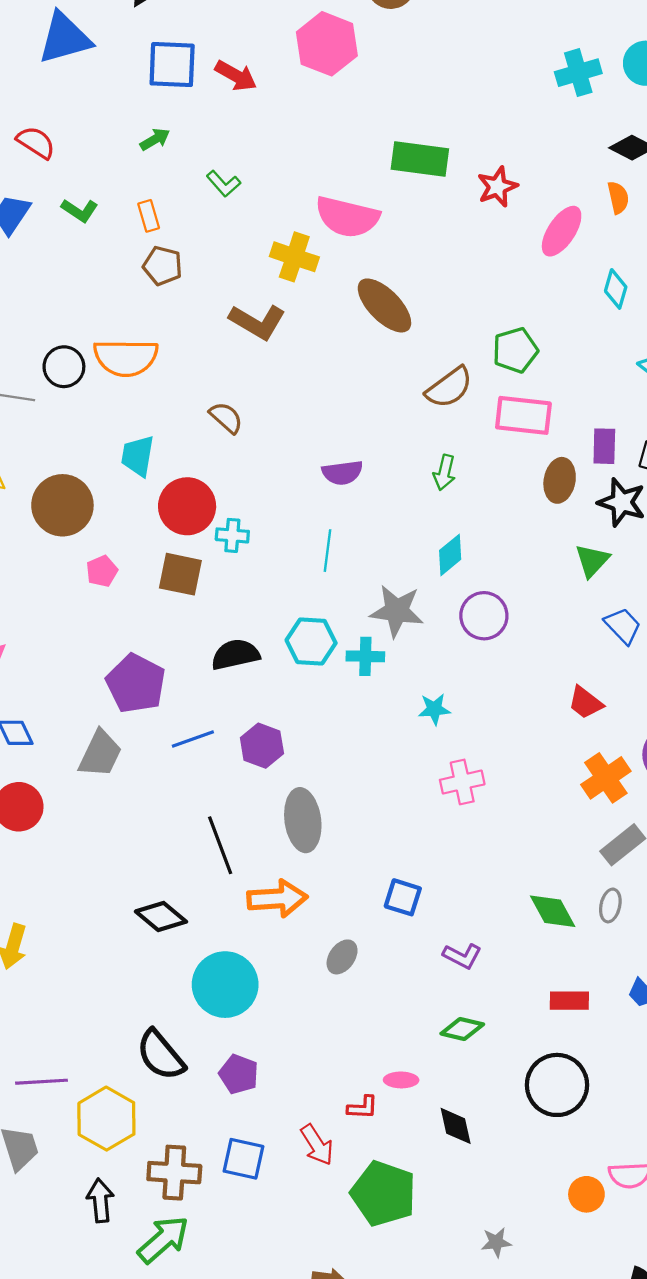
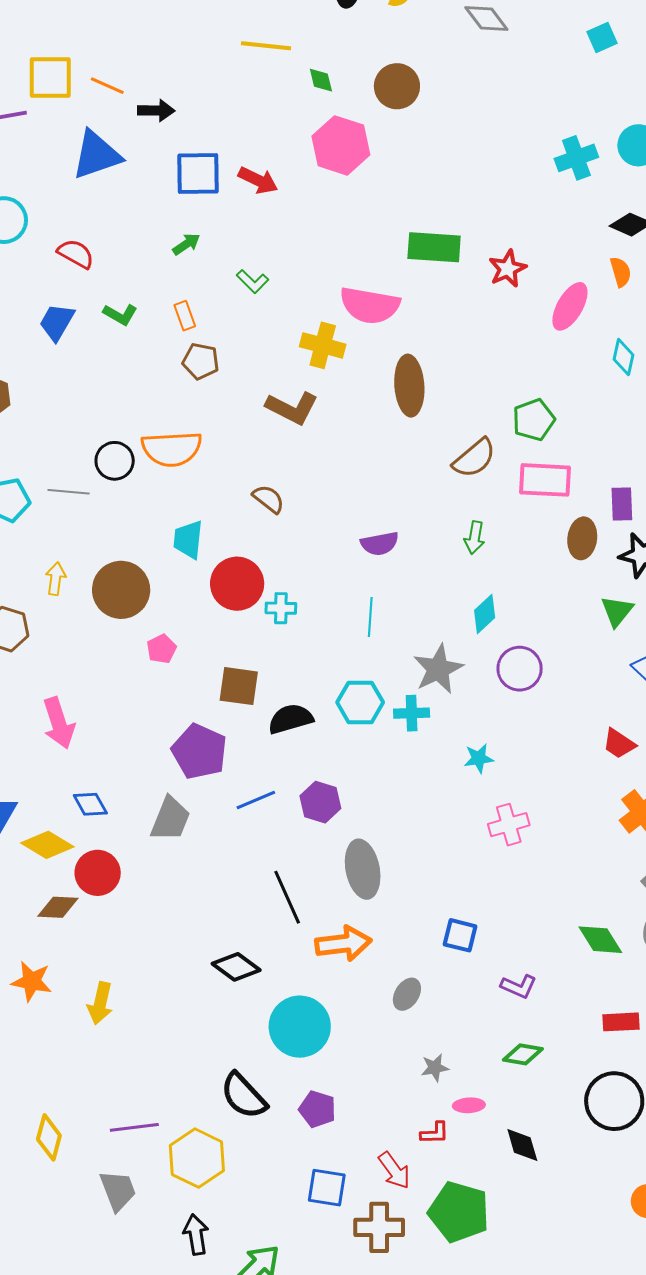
brown ellipse: (384, 305) -> (409, 386), turned 44
brown square: (180, 574) -> (239, 686), moved
gray star: (397, 611) -> (438, 669), turned -30
brown cross: (174, 1173) -> (379, 1227), moved
gray star: (496, 1242) -> (435, 1068), moved

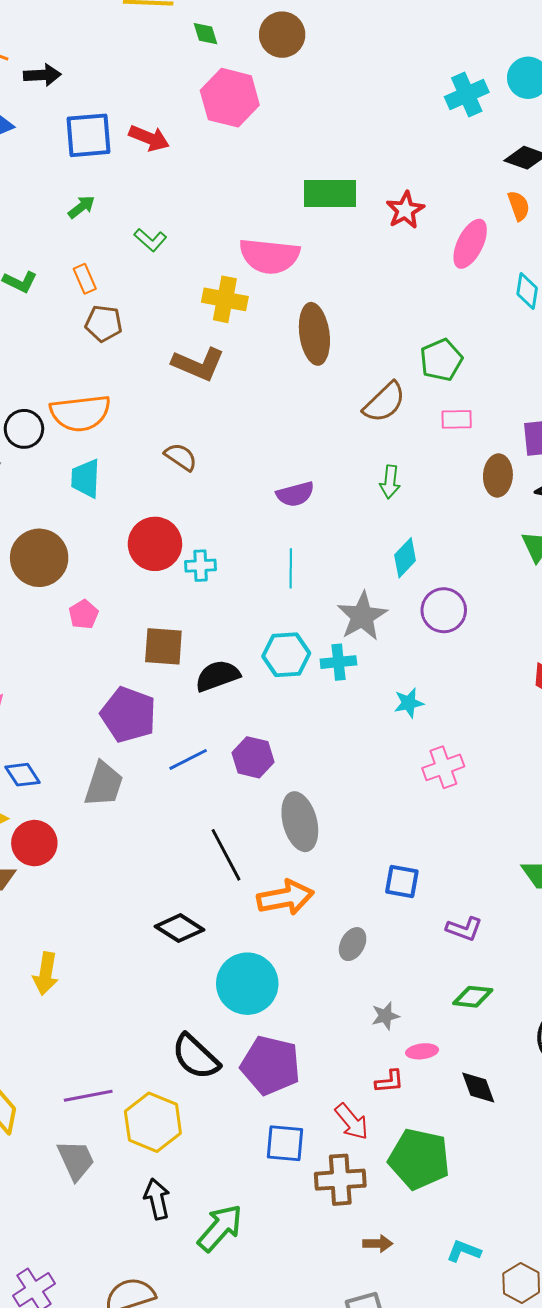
pink rectangle: (545, 480) -> (457, 419), size x0.6
cyan trapezoid: (188, 540) -> (86, 478), moved
purple pentagon: (317, 1109) -> (271, 1065), size x1.6

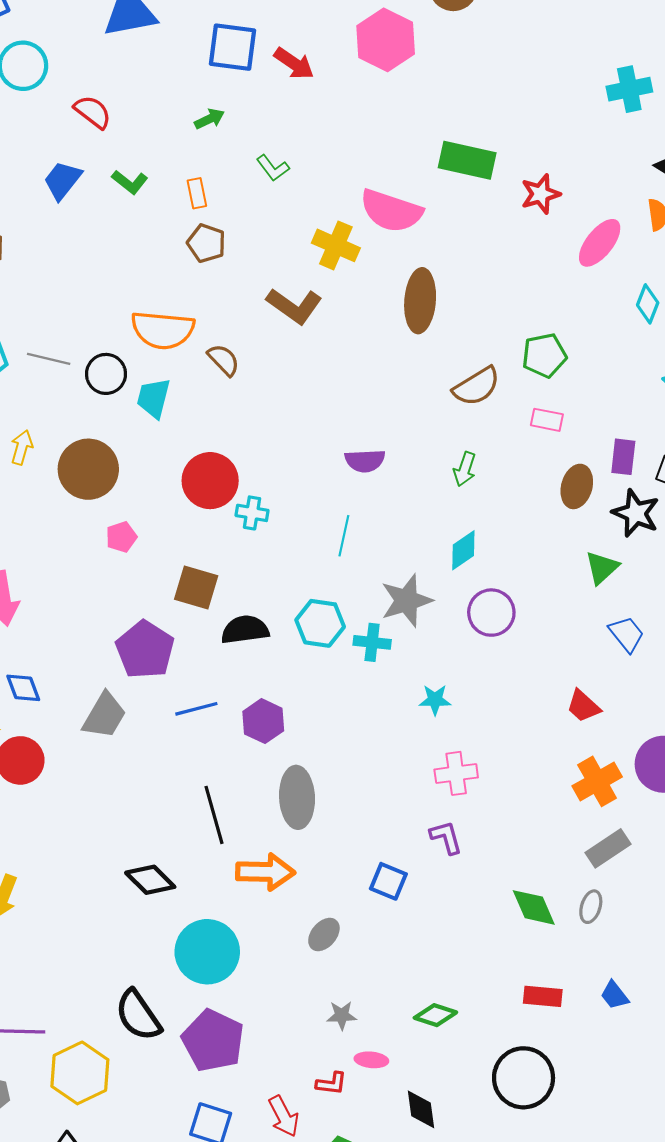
black circle: (24, 429) -> (106, 374), moved
brown semicircle: (181, 457) -> (224, 360), moved
purple L-shape: (464, 929) -> (446, 837), moved, turned -138

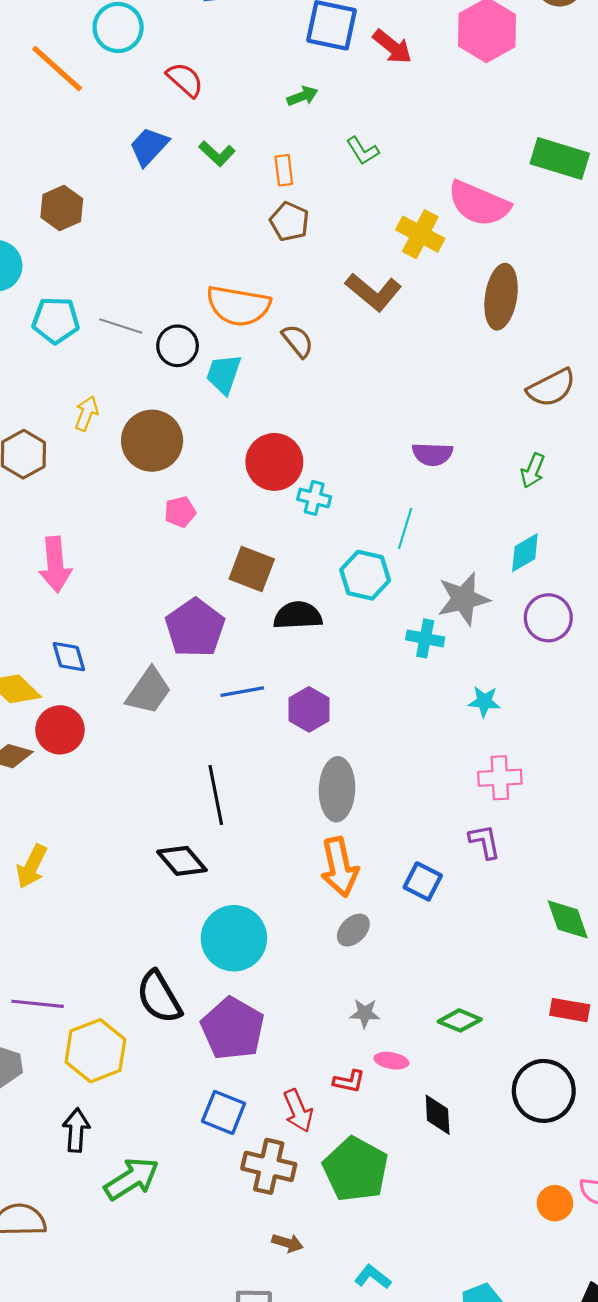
cyan hexagon: (320, 623) -> (365, 575), moved
black line: (214, 815) -> (216, 795), moved
orange arrow: (265, 872) -> (339, 867), moved, turned 72

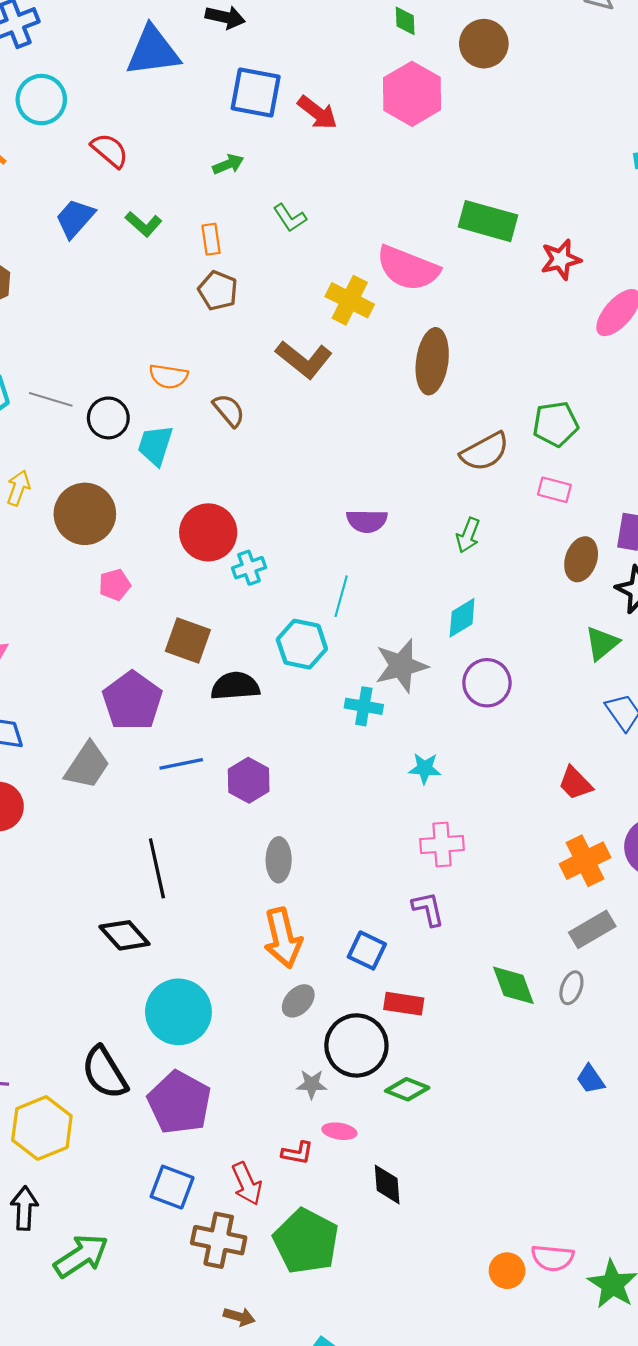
orange semicircle: (238, 306) -> (168, 376), size x0.6
cyan cross: (314, 498) -> (249, 568), turned -32
gray ellipse: (337, 789) -> (279, 860), size x0.7
red rectangle: (570, 1010) -> (404, 1004), moved
black circle: (544, 1091) -> (356, 1045), moved

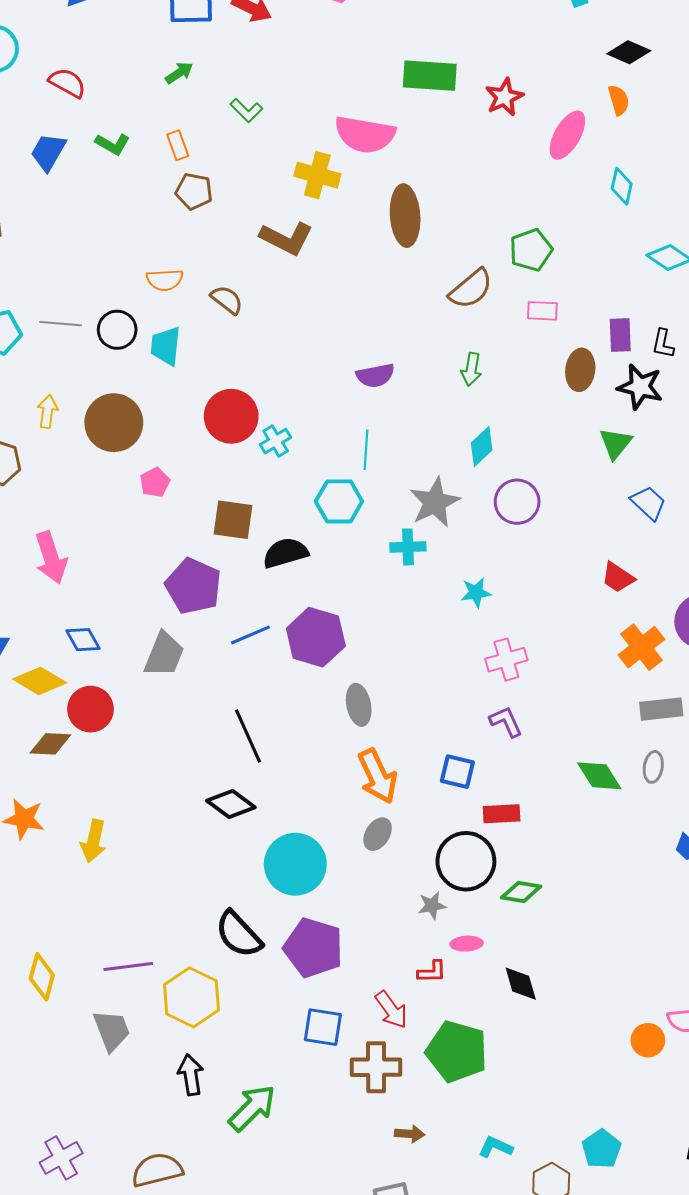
purple hexagon: (249, 780) -> (316, 637), size x1.4
gray rectangle: (592, 929) -> (661, 709), turned 36
gray ellipse: (298, 1001) -> (378, 834), moved

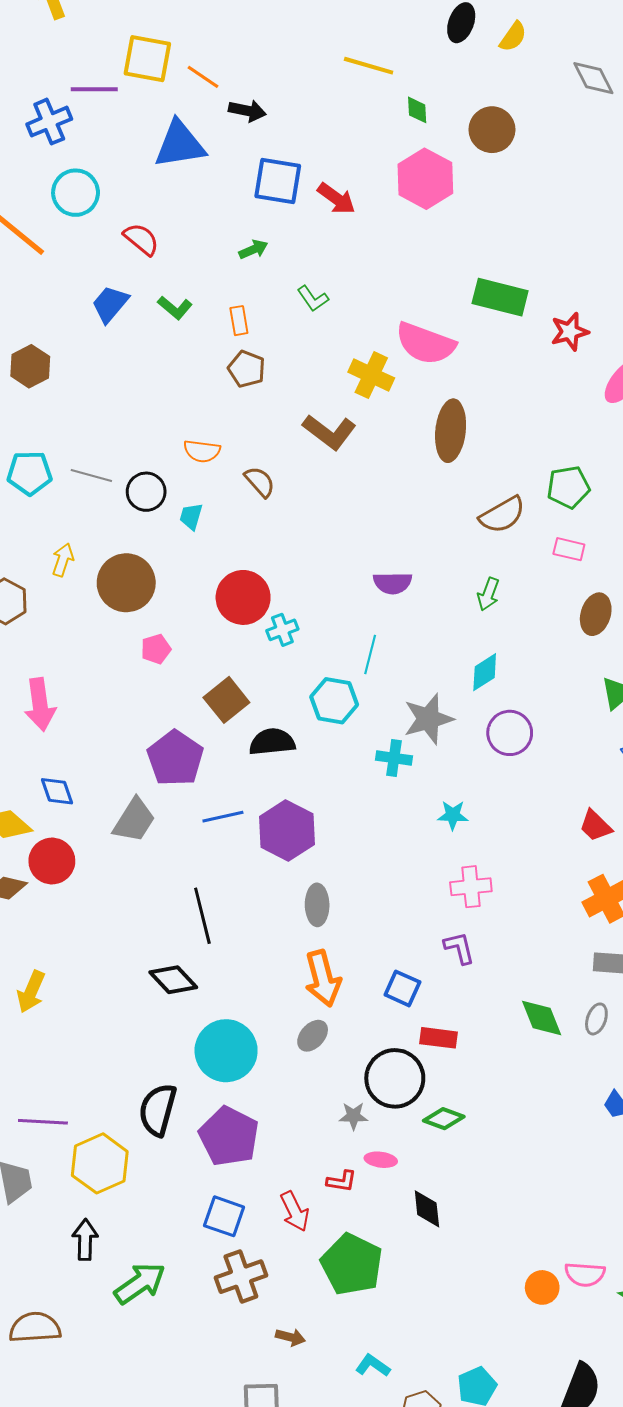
cyan trapezoid: (166, 346) -> (191, 516), size x0.7
brown square: (233, 520) -> (226, 700), turned 33
black semicircle: (239, 934) -> (158, 1110), turned 48
brown cross: (376, 1067) -> (241, 1277), moved, turned -30

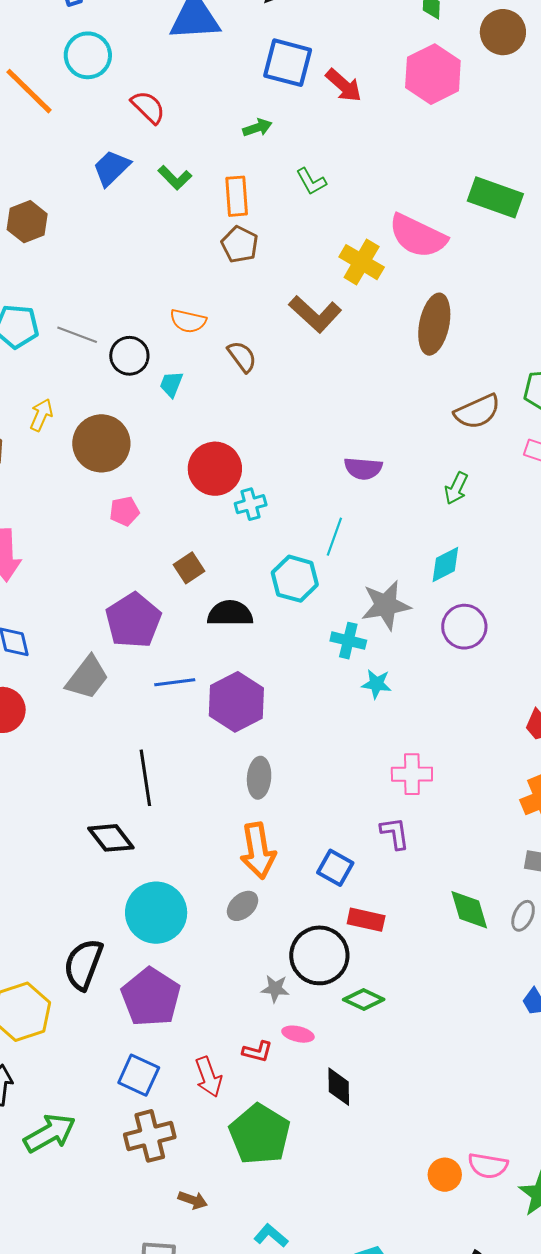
orange rectangle: (239, 321) -> (237, 196), size x1.4
brown square: (226, 700) -> (189, 568), size x0.7
cyan star: (453, 815) -> (376, 684), moved

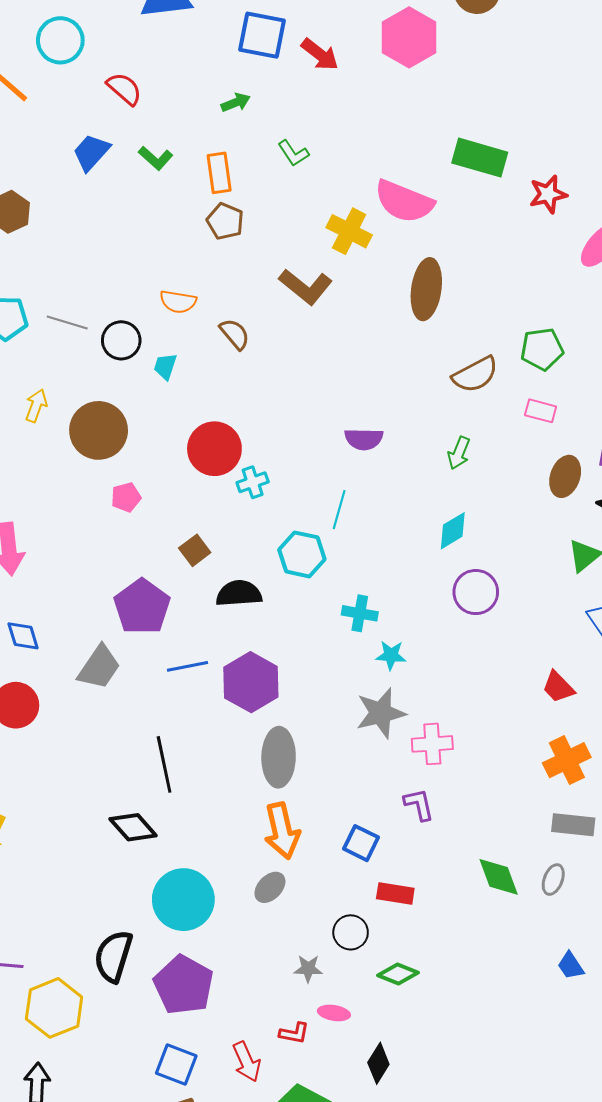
gray star: (386, 605) -> (381, 713), moved
gray ellipse: (259, 778) -> (279, 757), size x1.4
black circle: (319, 955) -> (351, 932), size x0.6
black diamond: (339, 1087) -> (378, 1063), turned 36

